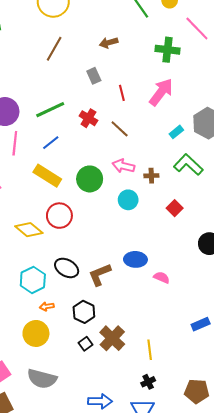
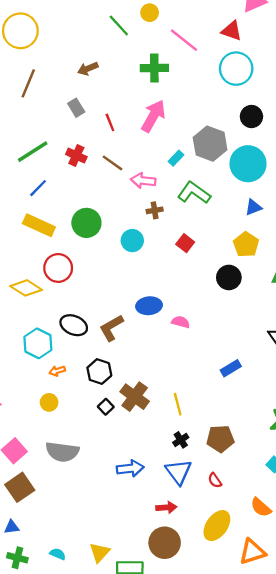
pink arrow: (123, 166) -> (143, 181), moved
yellow circle: (36, 333) -> (49, 402), size x0.6
brown pentagon: (197, 391) -> (220, 439), moved

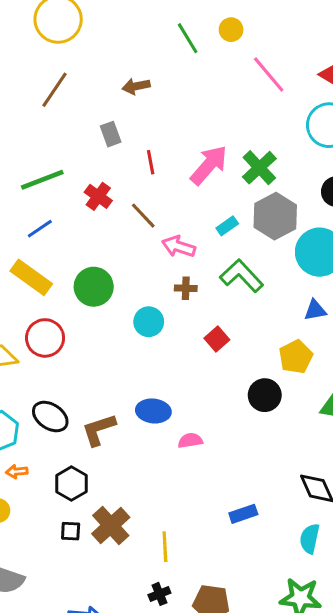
green cross: (154, 68) -> (259, 168), moved, turned 36
pink semicircle: (181, 322) -> (190, 440), turned -36
black square: (106, 407) -> (71, 531), turned 35

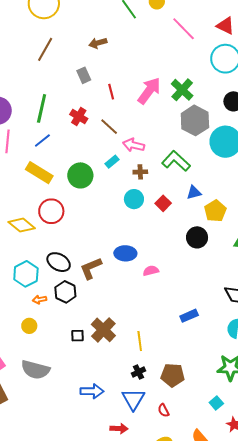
green line: (42, 180) -> (42, 108), turned -52
cyan rectangle: (227, 226) -> (112, 162), moved
blue triangle: (315, 310) -> (194, 193), moved
cyan circle: (149, 322) -> (134, 199), moved
black hexagon: (71, 484) -> (65, 292), moved

